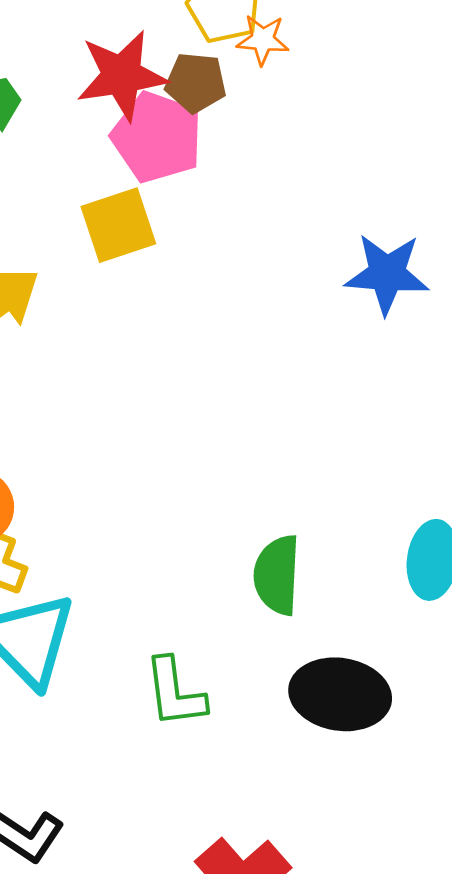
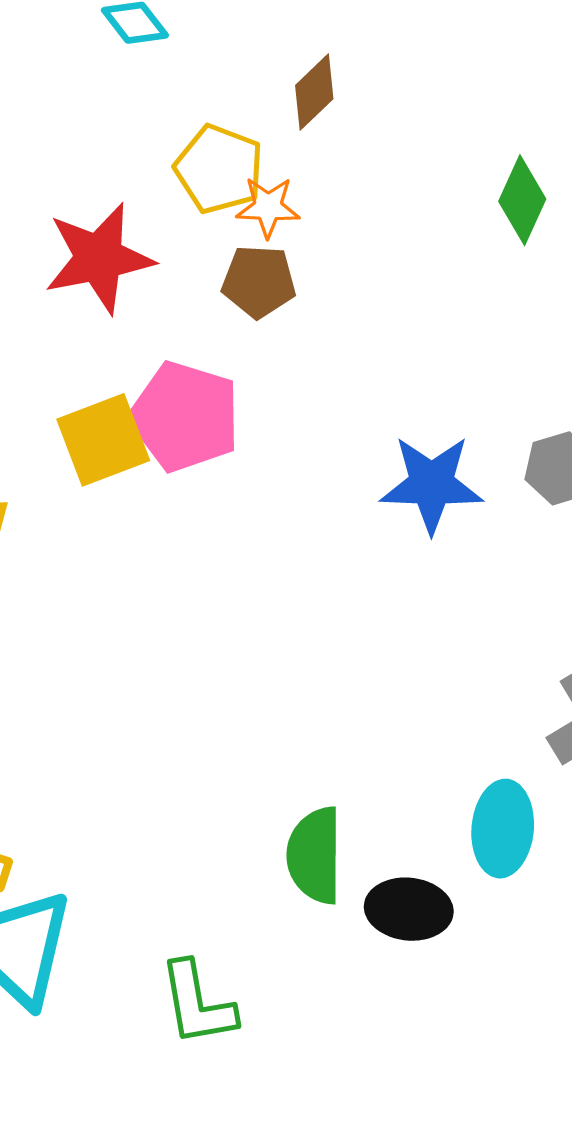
brown pentagon: (196, 83) -> (259, 281), moved
pink pentagon: (157, 137) -> (185, 416), moved
black ellipse: (340, 694) -> (409, 909), moved, size x0.7

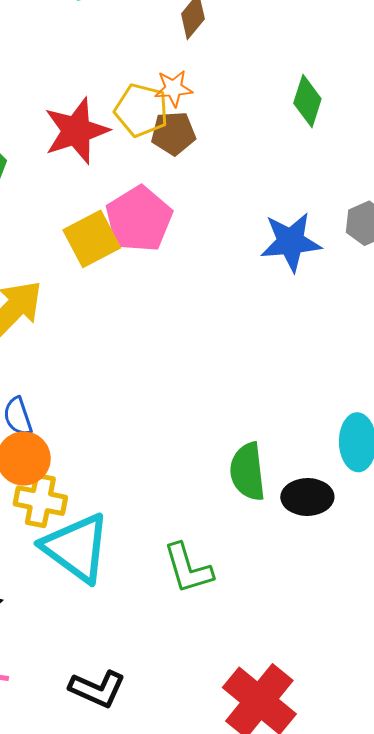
yellow pentagon: (219, 169) -> (141, 110), moved
green diamond: (522, 200) -> (307, 101), moved
pink pentagon: (185, 416) -> (139, 219), turned 30

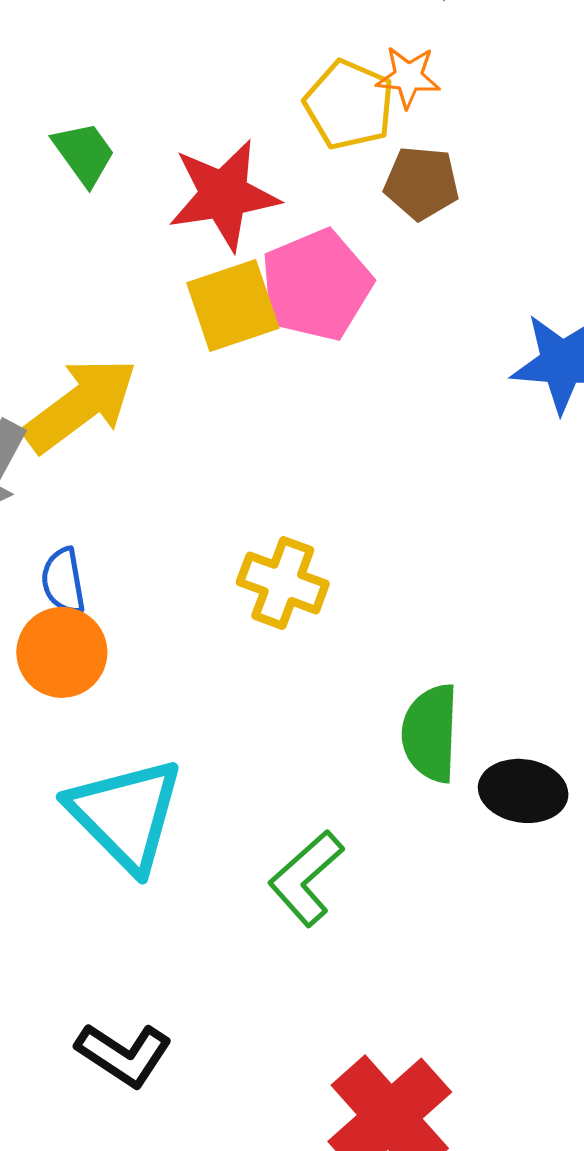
red star: (76, 131) -> (224, 195), moved
brown pentagon: (173, 133) -> (422, 183), moved
yellow cross: (40, 501) -> (283, 583), moved
green L-shape: (188, 568) -> (306, 878), turned 56

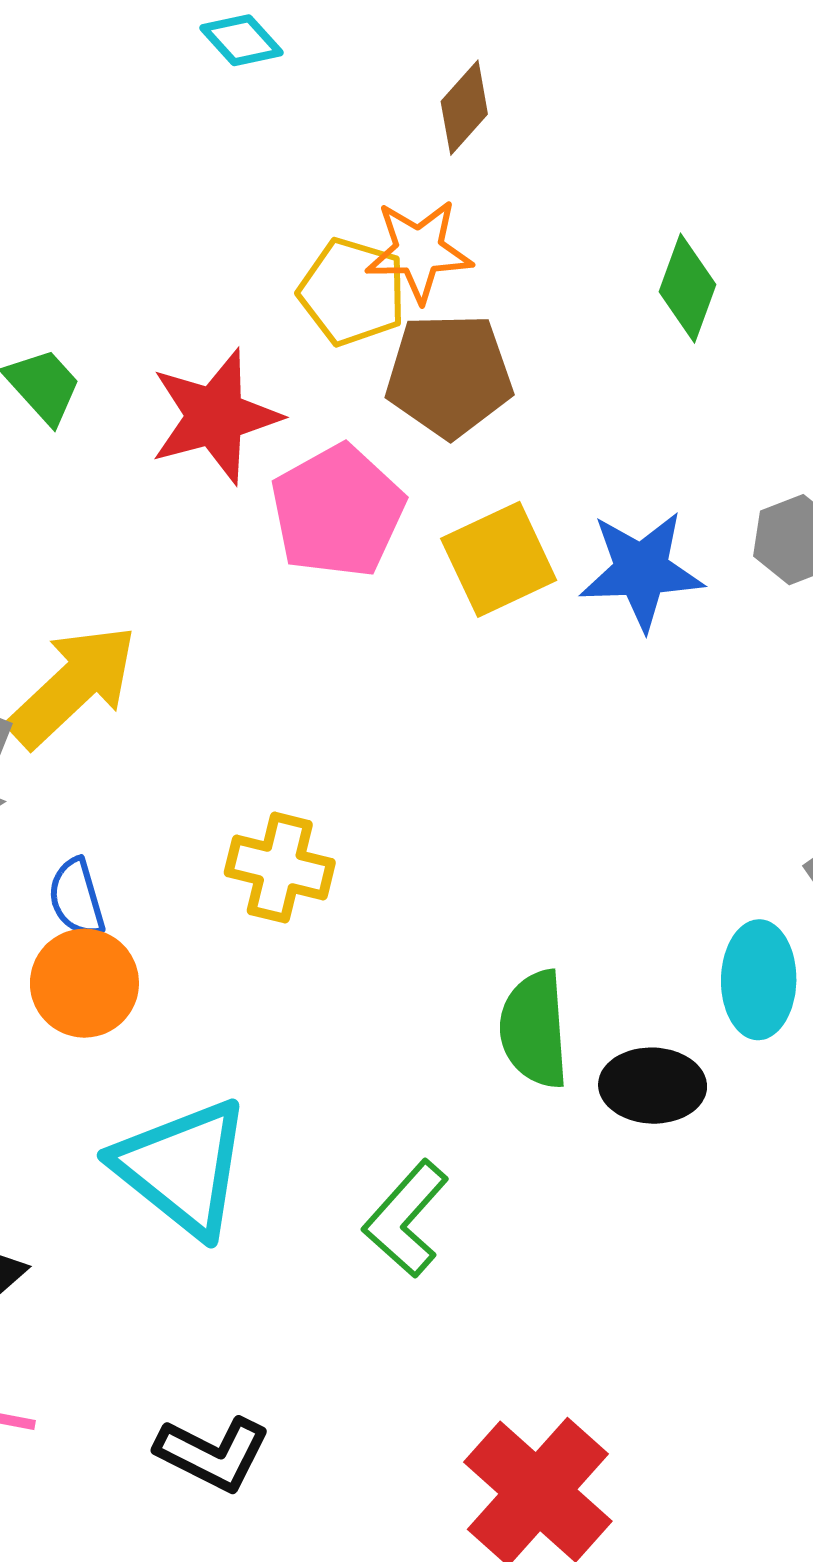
orange star: (408, 77) -> (419, 251), size x1.4
brown pentagon: (422, 183) -> (449, 375), size x1.4
yellow square: (233, 306) -> (499, 559), moved
yellow cross: (283, 583) -> (280, 868), moved

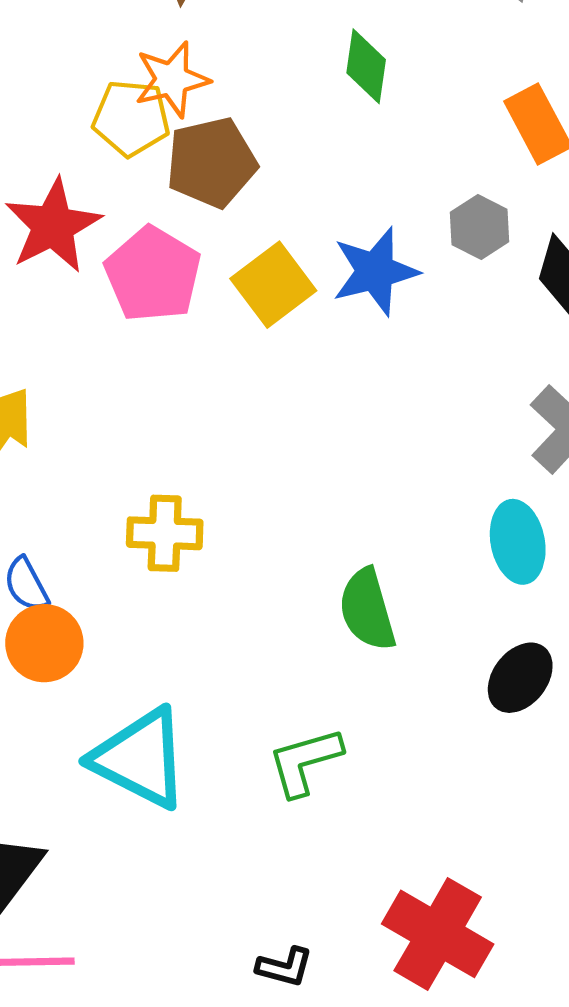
black ellipse: (653, 1086) -> (520, 678), moved, turned -42
green L-shape: (406, 1219) -> (305, 762), turned 44
black L-shape: (213, 1454) -> (285, 967), moved, size x0.7

